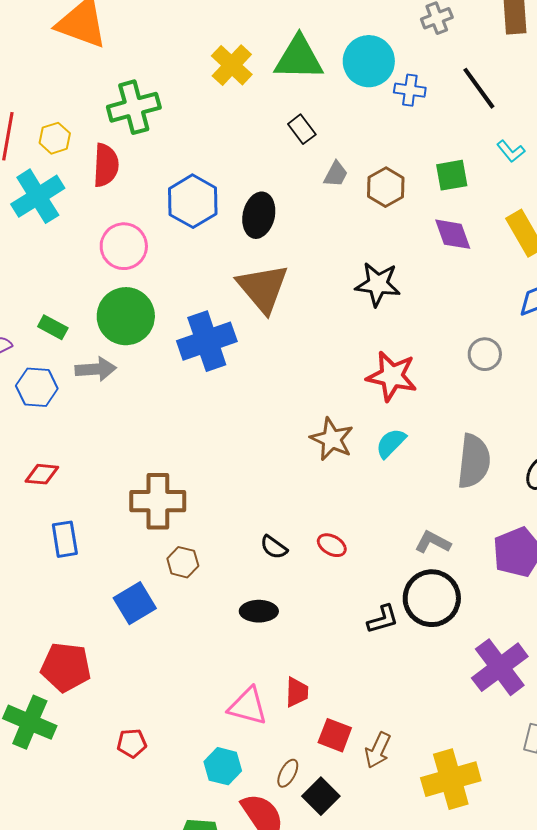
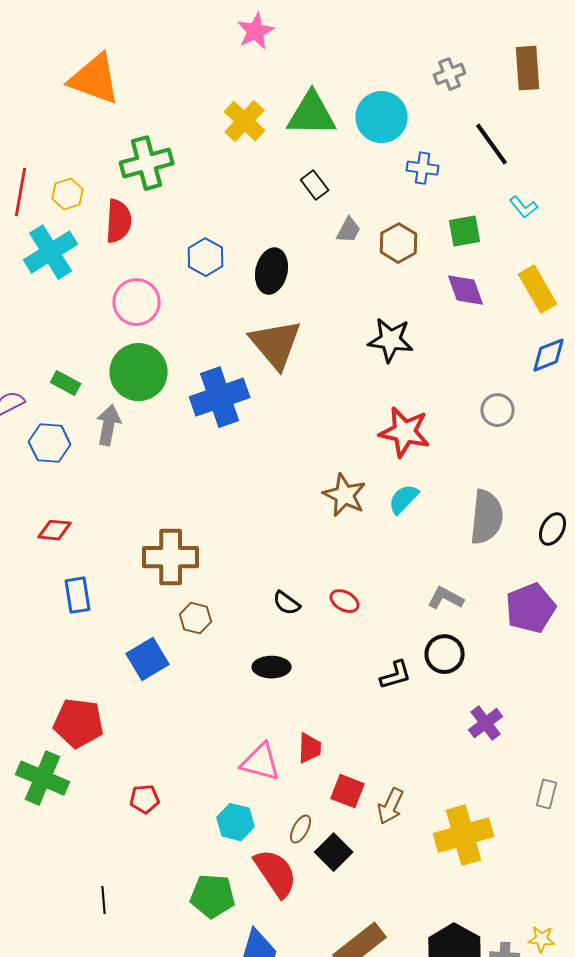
blue cross: (410, 90) -> (423, 168), moved
blue hexagon: (193, 201) -> (206, 257), size x0.7
gray arrow: (96, 369) -> (109, 425), turned -75
black circle: (432, 598) -> (445, 654), size x0.7
purple cross: (500, 667) -> (486, 723), moved, size x0.6

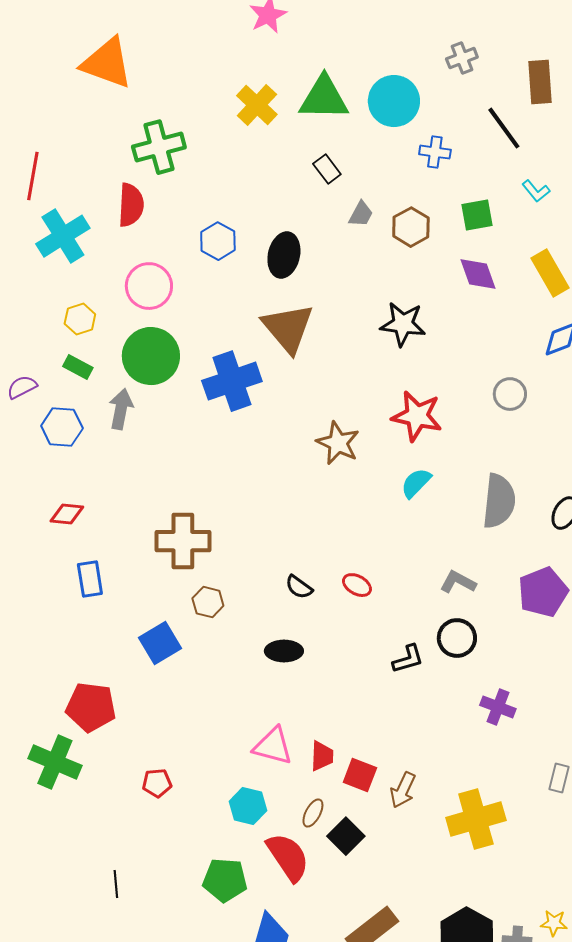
brown rectangle: (528, 68) -> (540, 82), moved
yellow hexagon: (68, 194) -> (80, 319), moved
brown star: (345, 495) -> (338, 443), moved
purple cross: (486, 723) -> (498, 707), turned -32
red trapezoid: (310, 748) -> (322, 756), moved

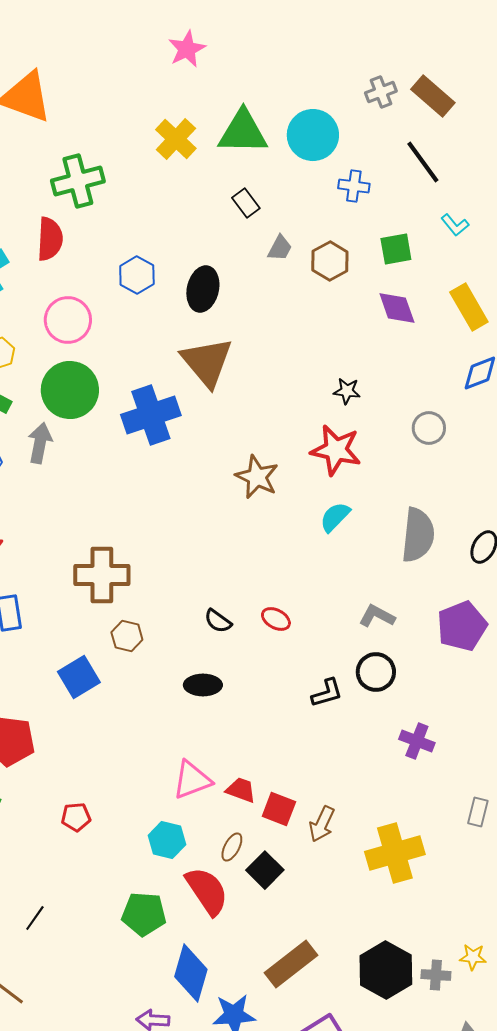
brown rectangle: (540, 82) -> (433, 96), moved, turned -45
black star: (403, 324) -> (347, 391), moved, size x0.6
pink triangle: (273, 746) -> (192, 780), turned -36
red trapezoid: (322, 756) -> (241, 790), turned -72
black line: (116, 884) -> (35, 918), turned 40

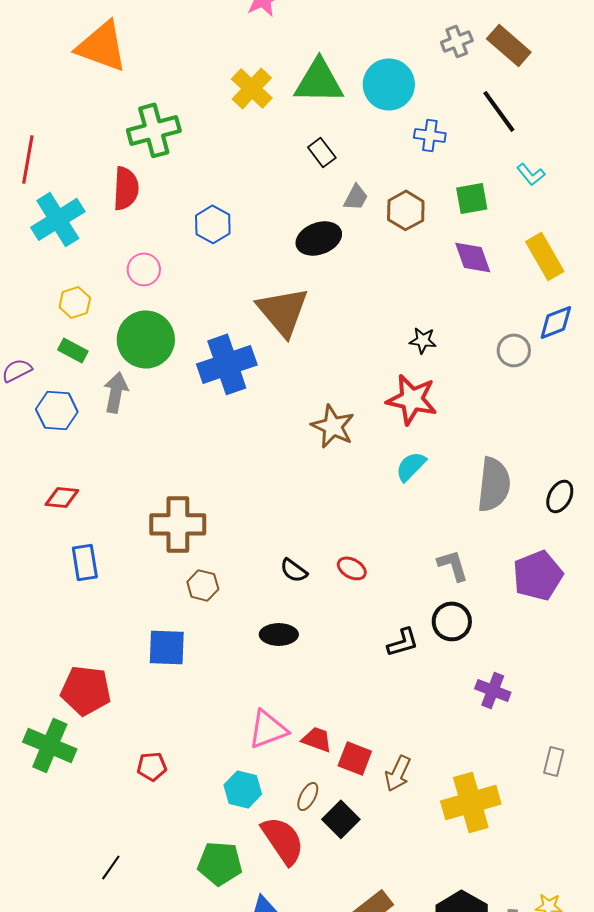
black ellipse: (203, 289) -> (319, 238), moved, turned 57
pink circle: (68, 320) -> (144, 269), size x0.7
gray circle: (429, 428) -> (514, 350), moved
gray L-shape: (377, 616) -> (453, 565), turned 45
blue square: (79, 677) -> (167, 647), moved, turned 33

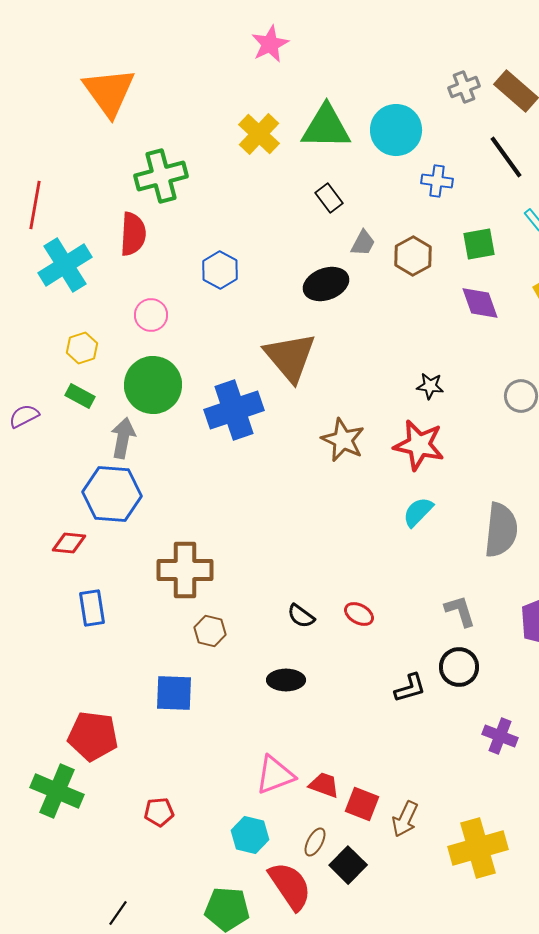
orange triangle: (102, 46) -> (109, 92), turned 34
blue hexagon: (57, 410) -> (112, 494), moved, size x1.4
brown star: (333, 426) -> (343, 440), moved

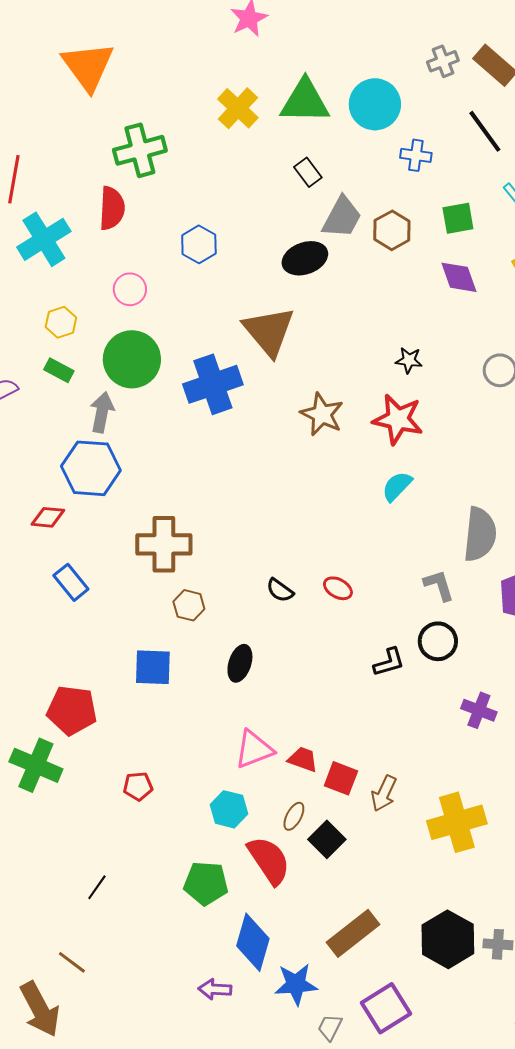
gray trapezoid: (363, 243) -> (342, 217), size x1.6
gray semicircle: (501, 530) -> (480, 534), moved
blue rectangle: (92, 608) -> (71, 582), turned -30
black ellipse: (286, 680) -> (240, 663), moved, turned -72

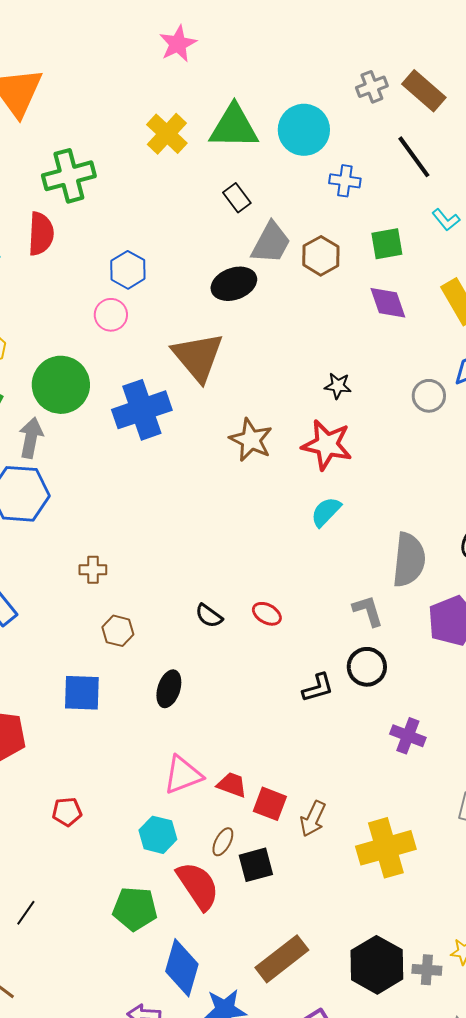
pink circle: (130, 289) -> (111, 315), moved
brown cross: (164, 544) -> (93, 570), size x0.5
black square: (327, 839) -> (256, 865), turned 30

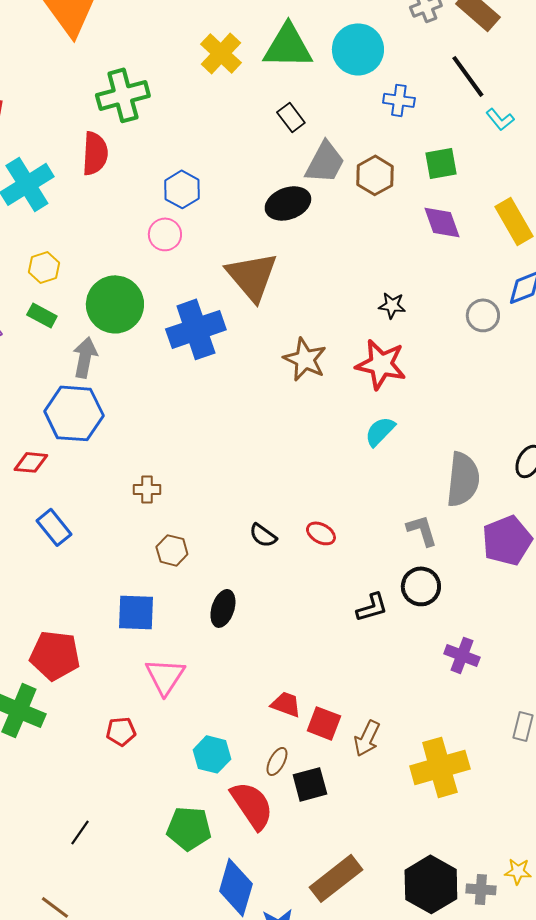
cyan L-shape: (446, 220) -> (500, 119), moved
pink triangle: (183, 775) -> (165, 676), moved, turned -36

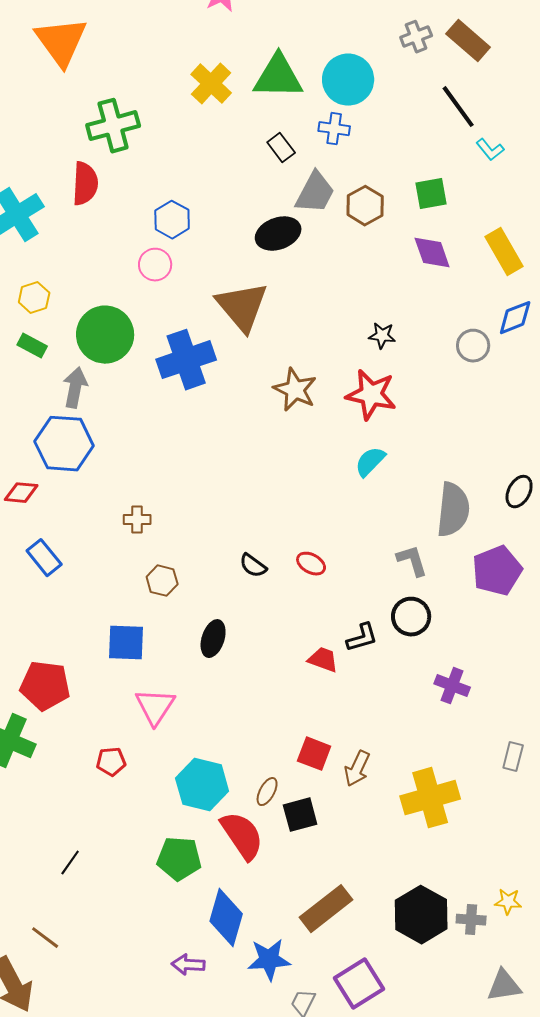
blue cross: (399, 100) -> (334, 129), moved
red trapezoid: (286, 704) -> (323, 660), moved
cyan hexagon: (212, 754) -> (202, 785), size x1.4

